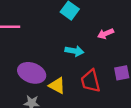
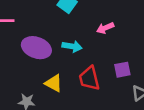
purple ellipse: (32, 73) -> (36, 48), moved

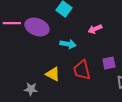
purple ellipse: (36, 48) -> (37, 27), moved

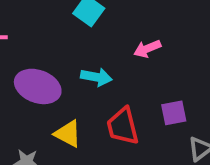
purple ellipse: (37, 27) -> (38, 86), moved

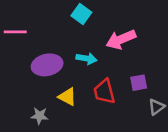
pink arrow: (147, 49) -> (121, 39), size x1.6
purple ellipse: (38, 86) -> (47, 65), turned -32

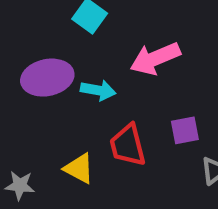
purple ellipse: (47, 65) -> (47, 78), moved
yellow triangle: (67, 97) -> (79, 169), moved

